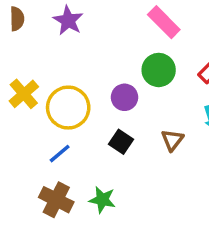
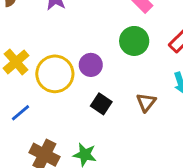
purple circle: (125, 97) -> (91, 65), moved
blue line: (60, 154) -> (20, 113), moved

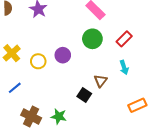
yellow circle: (55, 74) -> (38, 61), size x0.6
black square: (101, 104) -> (84, 95), moved

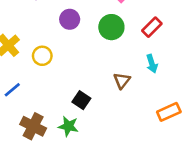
purple circle: (63, 55) -> (70, 19), moved
black square: (84, 95) -> (81, 100), moved

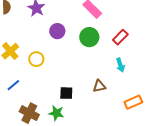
brown triangle: (122, 81) -> (99, 86), moved, turned 40
black square: (81, 100) -> (66, 93), turned -32

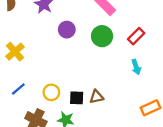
yellow circle: (36, 59) -> (51, 92), moved
brown triangle: (99, 86) -> (97, 97), moved

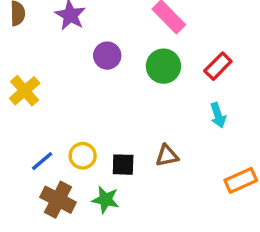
blue line: (18, 89) -> (42, 161), moved
brown triangle: (97, 97) -> (167, 156), moved

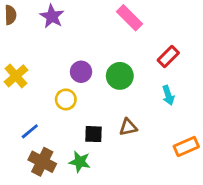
purple circle: (107, 56) -> (81, 72), moved
green circle: (163, 66) -> (120, 76), moved
yellow circle: (83, 156) -> (66, 99), moved

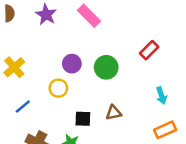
pink rectangle: (129, 18) -> (89, 16), moved
cyan arrow: (168, 95) -> (161, 96), moved
blue line: (30, 131) -> (23, 107), moved

